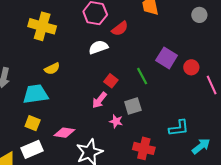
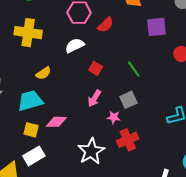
white semicircle: (98, 47) -> (75, 46), moved
purple square: (167, 58) -> (156, 27), moved, turned -30
red square: (111, 81) -> (96, 68), moved
pink diamond: (64, 133) -> (56, 122), moved
red cross: (144, 148) -> (128, 140), moved, turned -30

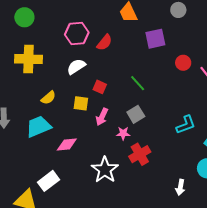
yellow square: (31, 130) -> (81, 103), moved

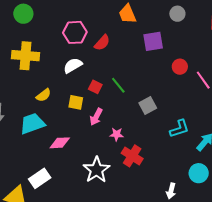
green line: (138, 83) -> (118, 85), moved
gray square: (136, 114) -> (148, 105), moved
red cross: (140, 154) -> (132, 156), turned -30

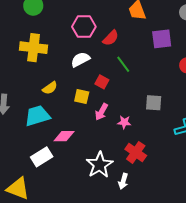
green line: (118, 85) -> (123, 64), moved
gray square: (148, 105) -> (154, 103), turned 30
pink star: (117, 134) -> (124, 122), moved
white rectangle: (40, 178) -> (42, 157), moved
white arrow: (171, 191) -> (123, 181), moved

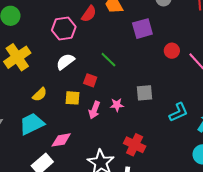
red semicircle: (111, 38) -> (89, 14), moved
yellow cross: (34, 48) -> (17, 57), turned -32
pink star: (124, 122) -> (117, 105), moved

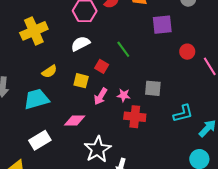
pink diamond: (61, 140) -> (75, 120), moved
red cross: (135, 145) -> (135, 117), moved, turned -30

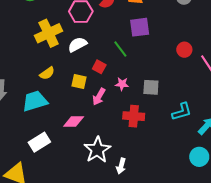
purple square: (162, 25) -> (140, 27), moved
yellow cross: (34, 31) -> (49, 33), moved
pink star: (124, 95) -> (122, 84), moved

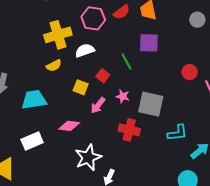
yellow semicircle: (47, 73) -> (54, 66), moved
gray square: (151, 87) -> (151, 104), size x1.5

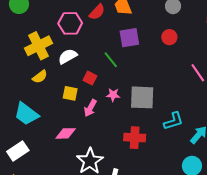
red circle: (190, 72) -> (169, 37), moved
cyan trapezoid: (34, 100) -> (26, 114), turned -124
red cross: (129, 130) -> (135, 138), moved
white rectangle: (32, 141) -> (18, 151), moved

